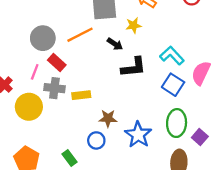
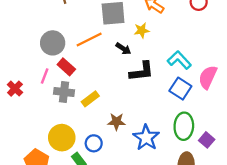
yellow rectangle: (81, 95) -> (90, 99), turned -30
yellow circle: (29, 107) -> (62, 138), moved
blue circle: (96, 140) -> (94, 143), moved

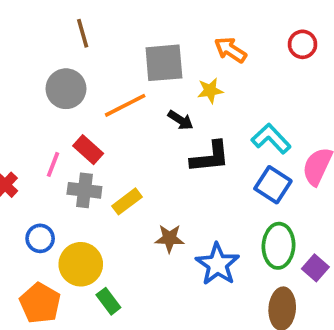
gray circle: (53, 43) -> (66, 89), moved
blue circle: (94, 143) -> (40, 238), moved

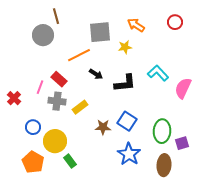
gray circle: (66, 89) -> (43, 35), moved
black arrow: (181, 120) -> (96, 74), moved
blue square: (273, 185) -> (127, 121), moved
blue star: (218, 264) -> (129, 154), moved
purple square: (315, 268) -> (182, 143), turned 32

